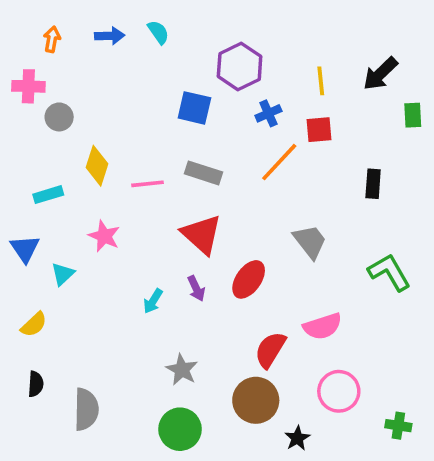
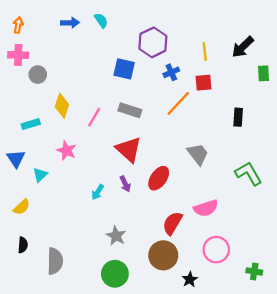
orange arrow: (52, 39) -> (18, 25), moved
pink line: (148, 184) -> (94, 117), turned -54

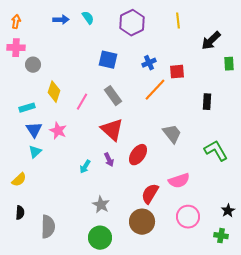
purple hexagon: (153, 42) -> (132, 23), moved
yellow line: (205, 52) -> (178, 21), moved
gray rectangle: (130, 110) -> (113, 96), turned 36
blue triangle: (16, 159) -> (34, 130), moved
black star: (190, 280) -> (228, 211), moved

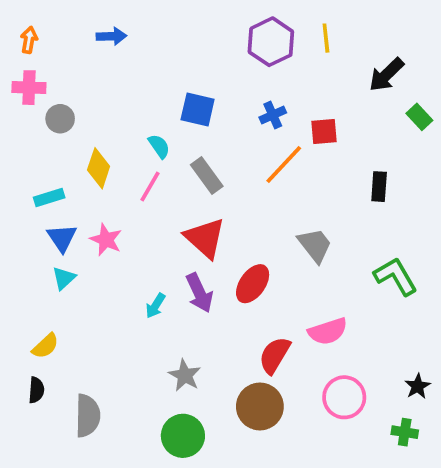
cyan semicircle: (88, 18) -> (159, 146), moved
purple hexagon: (132, 23) -> (271, 42), moved
green rectangle: (229, 64) -> (419, 117), turned -40
purple arrow: (109, 160) -> (199, 293), size x1.5
yellow semicircle: (19, 180) -> (45, 346), moved

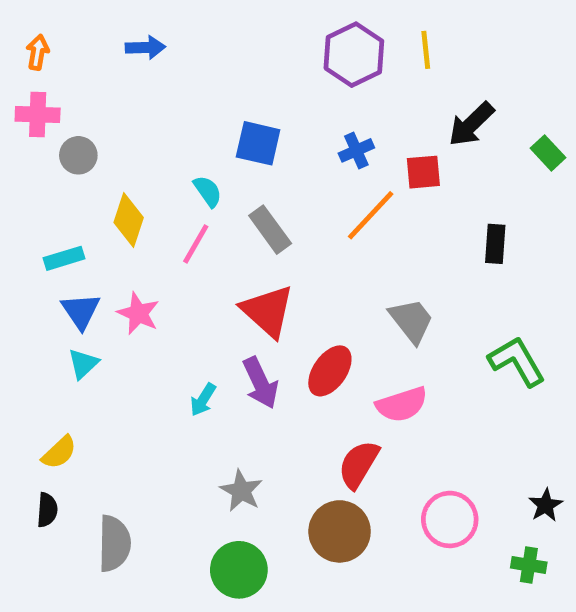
black arrow: (386, 75) -> (471, 124), moved
pink semicircle: (328, 331) -> (402, 404), moved

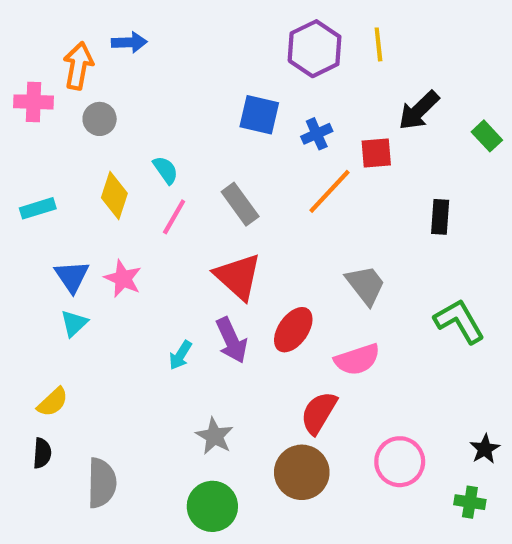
orange arrow: (38, 52) -> (78, 66), moved, size x1.5
blue square: (258, 143) -> (259, 115), moved
gray circle: (78, 155) -> (100, 119), moved
cyan semicircle: (208, 191) -> (166, 170), moved
cyan rectangle: (64, 258) -> (38, 208), moved

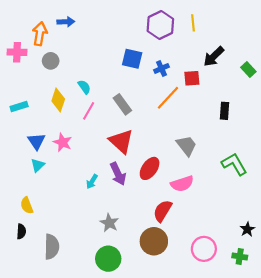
yellow semicircle: (53, 402) -> (27, 205), turned 112
pink circle: (400, 462) -> (204, 249), moved

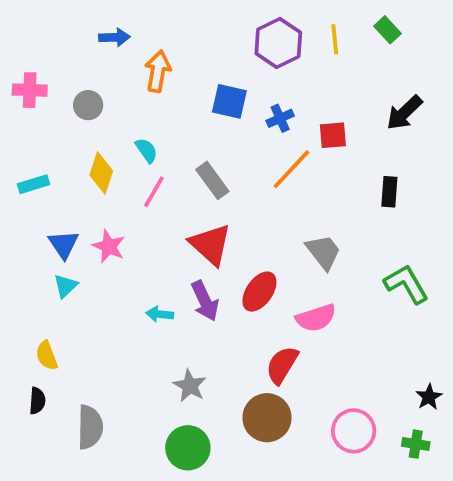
orange arrow: (40, 34) -> (158, 71), moved
black arrow: (214, 57) -> (404, 113), moved
green rectangle: (248, 70) -> (387, 30), moved
cyan arrow: (92, 181) -> (160, 314), turned 64

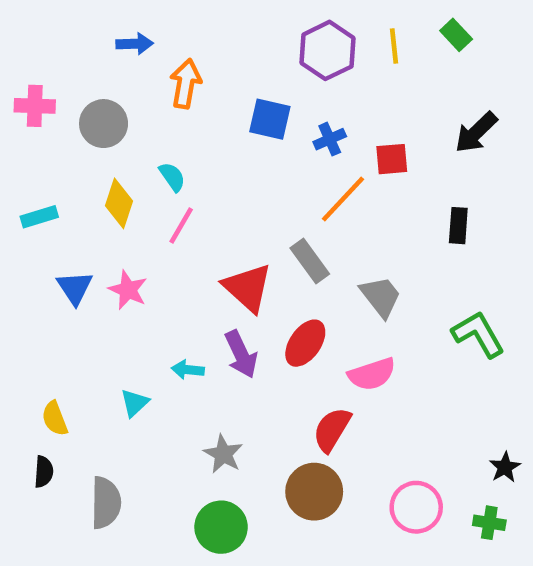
gray circle: (88, 105) -> (104, 124), size x1.4
gray rectangle: (212, 180) -> (310, 261), moved
cyan triangle: (66, 286) -> (135, 403), moved

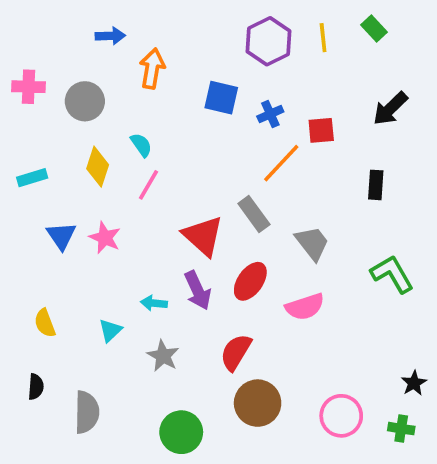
yellow semicircle: (55, 418) -> (45, 323), moved
red semicircle: (332, 430) -> (236, 352), moved
gray star: (223, 454) -> (163, 356), moved

